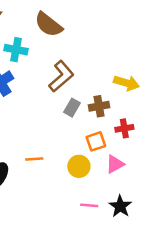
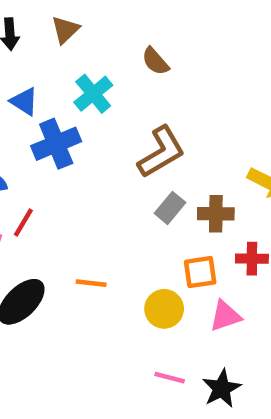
brown semicircle: (48, 25) -> (155, 61), size x0.6
cyan cross: (16, 50) -> (93, 94), turned 30

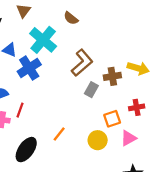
cyan cross: (93, 94) -> (43, 40), size x1.4
brown cross: (216, 214) -> (112, 76), moved
orange line: (91, 283) -> (59, 134), turned -48

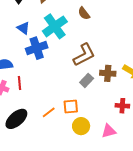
red line: (20, 110) -> (20, 83), turned -40
orange square: (112, 119) -> (71, 106), moved

